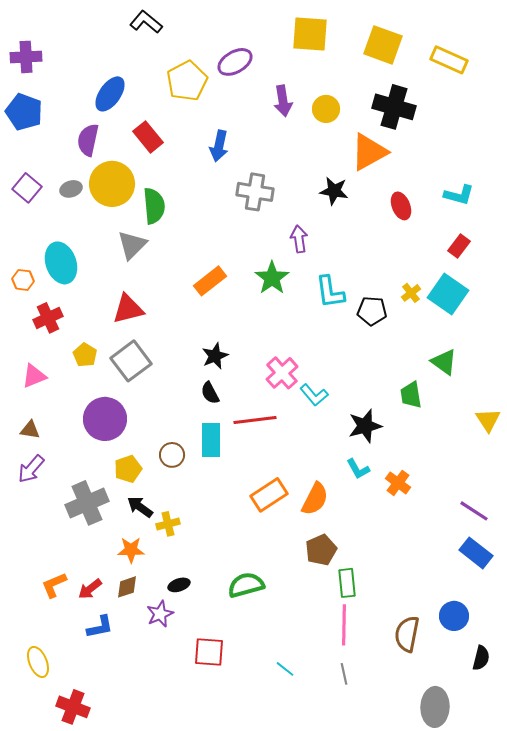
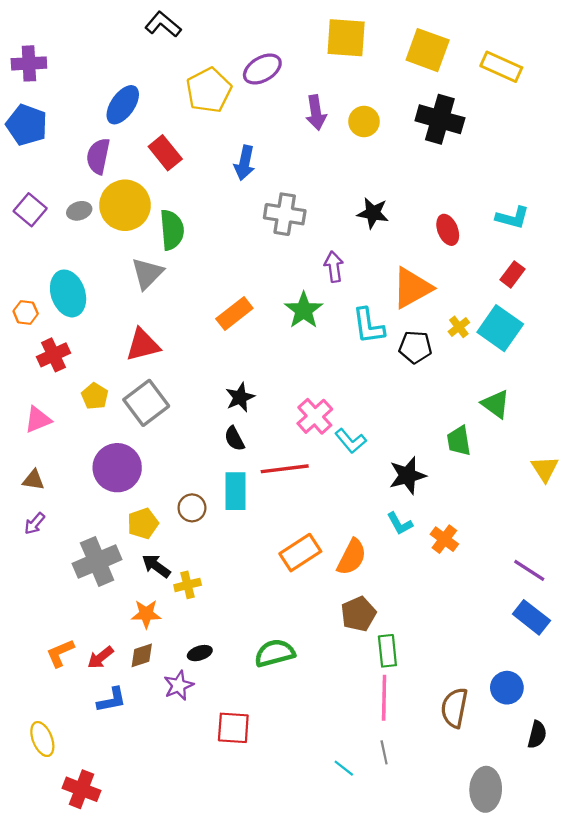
orange triangle: (369, 152) -> (412, 288), moved
purple arrow: (31, 469) -> (35, 524), size x0.7
cyan line: (285, 669) -> (344, 768), moved

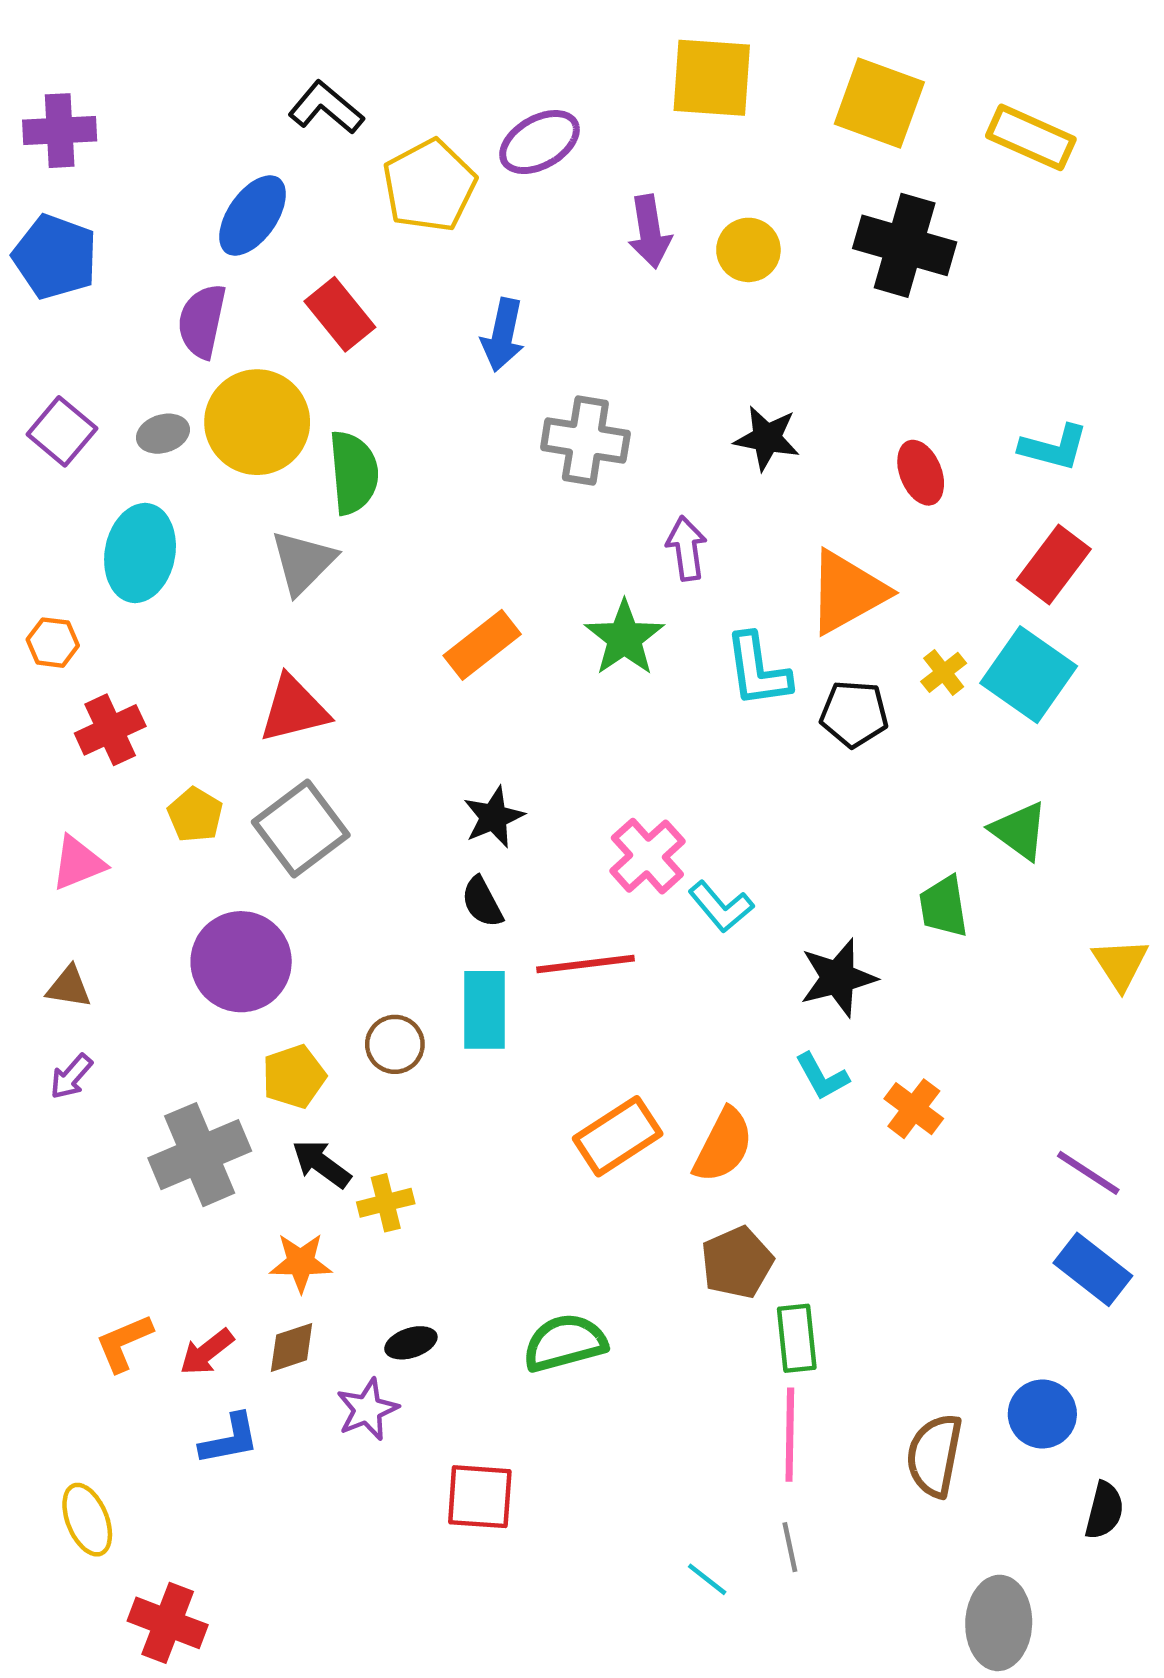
black L-shape: (163, 24) -> (326, 108), moved
red rectangle: (512, 274) -> (1054, 564), size x1.4
cyan ellipse: (68, 293) -> (140, 553), moved, turned 30

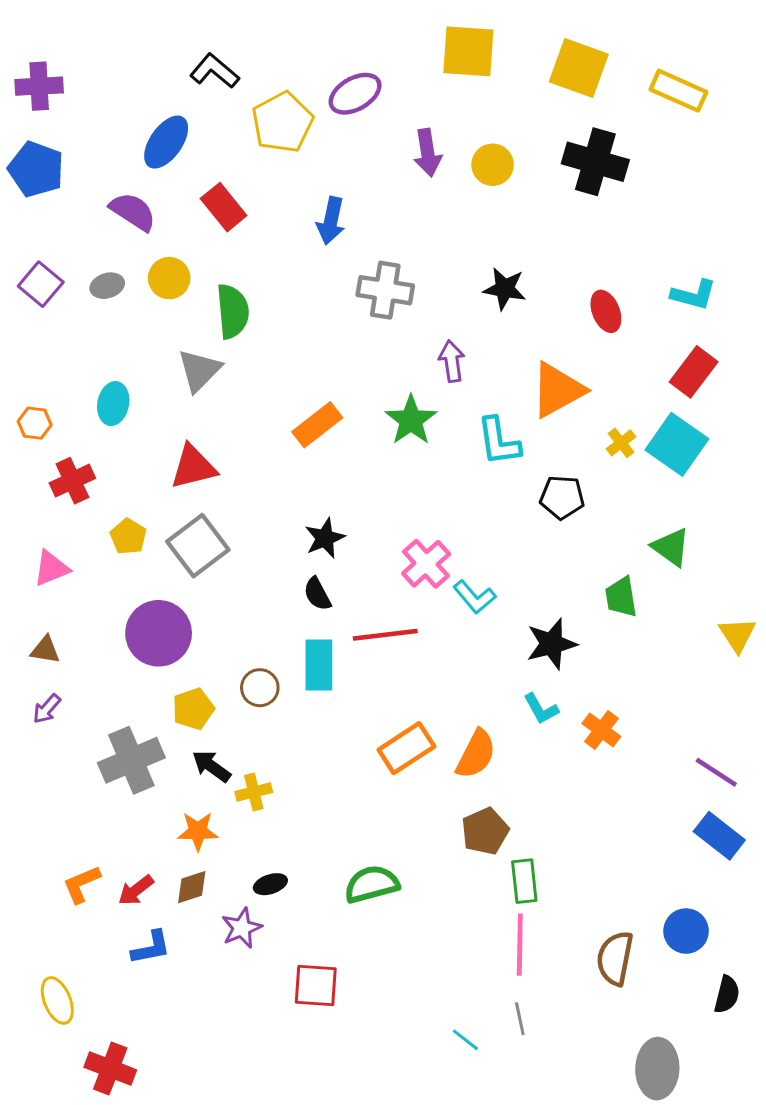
purple semicircle: (202, 321) -> (133, 212), turned 111
yellow circle: (257, 422) -> (169, 278), size x0.6
cyan ellipse: (140, 553) -> (113, 404), moved, size x0.7
black pentagon: (854, 714) -> (562, 497), moved

